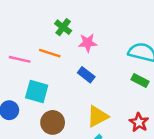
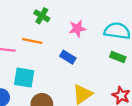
pink star: (88, 43) -> (77, 28), moved

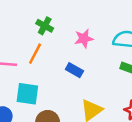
orange line: (32, 41) -> (35, 54), turned -72

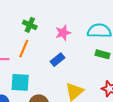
blue rectangle: (74, 70) -> (57, 60), turned -64

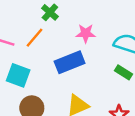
blue rectangle: (57, 60) -> (70, 62), size x1.6

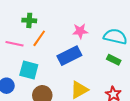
green cross: (50, 12) -> (29, 20), moved, turned -32

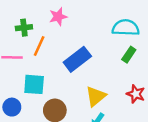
pink star: (80, 31) -> (58, 17), moved
green rectangle: (114, 60) -> (129, 55), turned -72

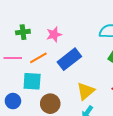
pink star: (58, 17) -> (54, 34), moved
orange line: (39, 46) -> (38, 58), moved, turned 36

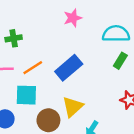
pink star: (54, 34) -> (73, 18), moved
yellow triangle: (86, 91) -> (73, 107), moved

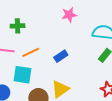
blue rectangle: (69, 68) -> (61, 56), size x0.6

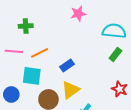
blue rectangle: (61, 56) -> (67, 66), moved

